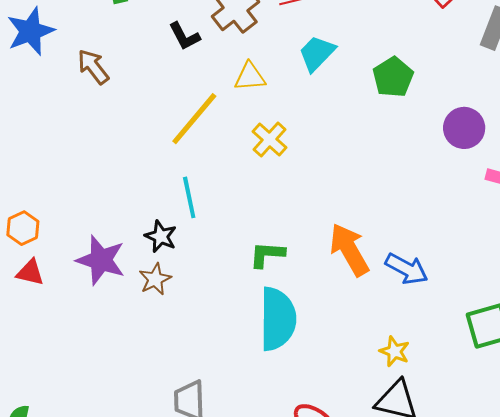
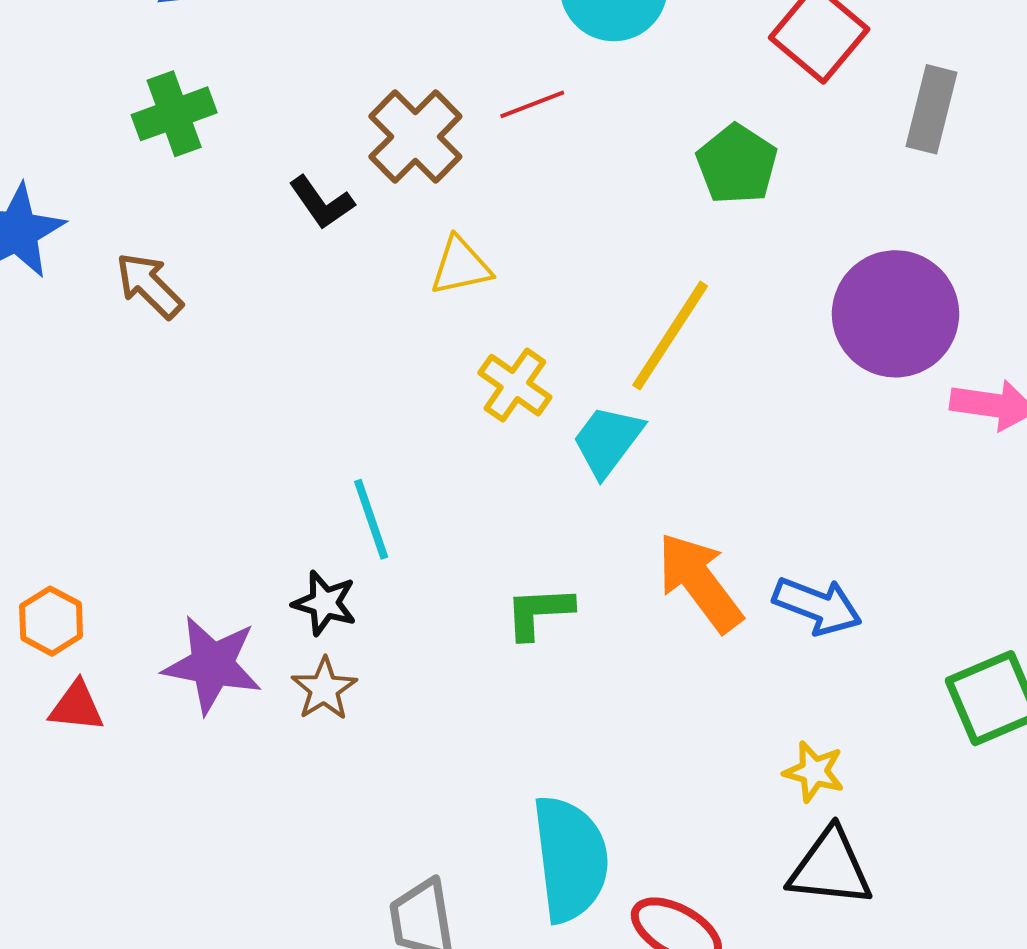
cyan trapezoid: (317, 53) -> (608, 441), moved
green pentagon: (393, 77) -> (737, 164), moved
yellow line: (194, 119) -> (670, 336), moved
purple circle: (464, 128) -> (896, 314), size x1.5
cyan semicircle: (278, 319) -> (570, 859), moved

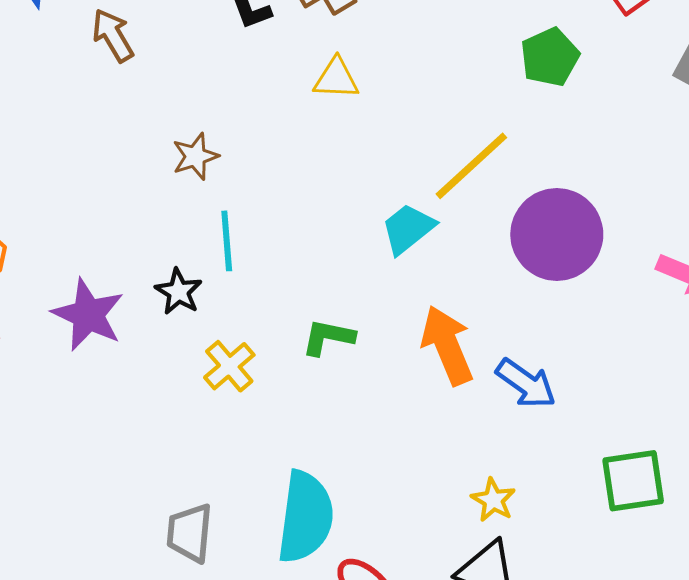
purple circle: (896, 314) -> (557, 234), moved
yellow cross: (515, 385) -> (229, 366), moved
brown star: (324, 689) -> (195, 156), moved

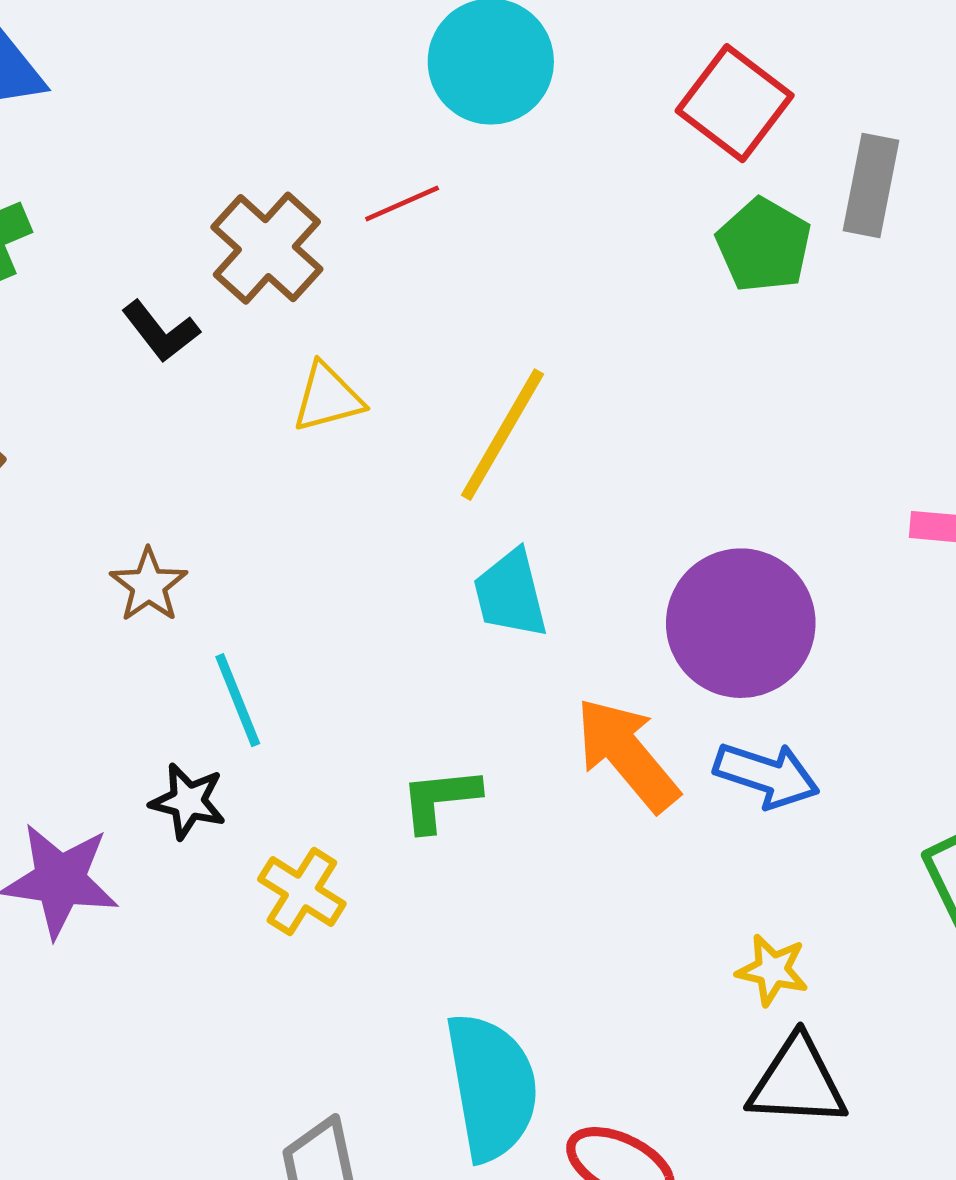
green pentagon: (550, 57) -> (764, 245), moved
yellow line: (471, 166) -> (503, 435), moved
cyan trapezoid: (408, 229) -> (510, 594), turned -48
purple circle: (557, 234) -> (741, 623), moved

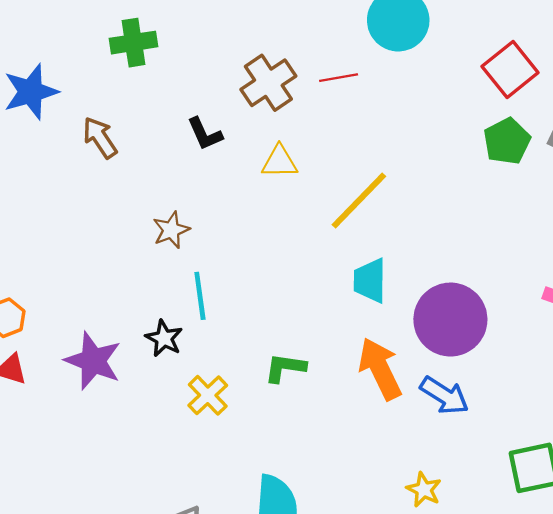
black L-shape: (161, 331) -> (205, 134), moved
cyan trapezoid: (510, 594) -> (370, 281), moved

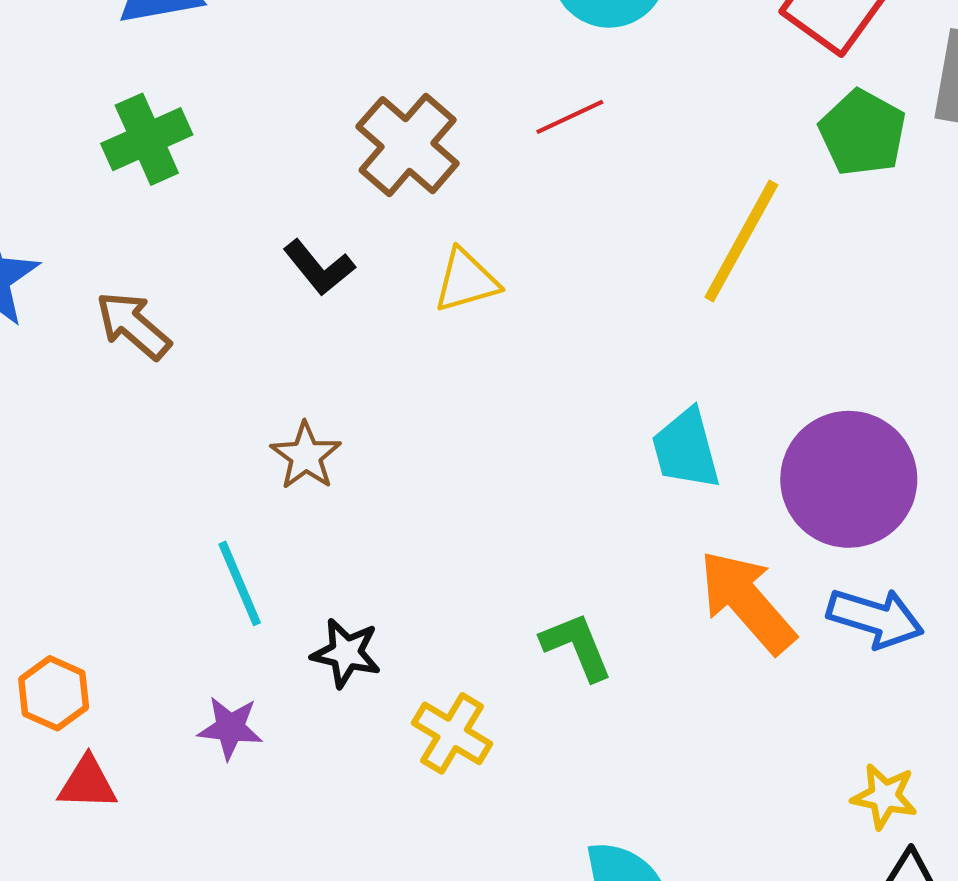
red line: (339, 78) -> (570, 117), moved
yellow line: (359, 201) -> (741, 241), moved
cyan line: (200, 296) -> (240, 583), moved
purple star: (93, 361) -> (230, 728), size x0.6
green L-shape: (285, 368) -> (577, 646), turned 75

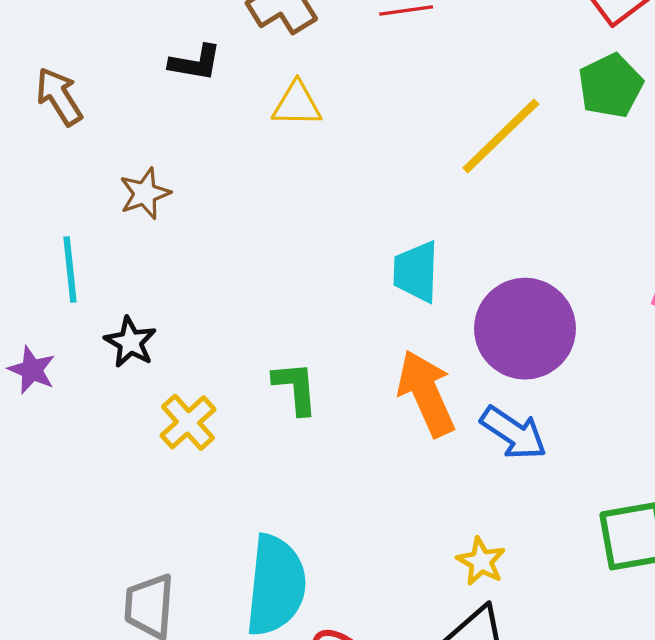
black L-shape: (319, 267) -> (195, 63), turned -58
brown arrow: (133, 325) -> (59, 96), moved

